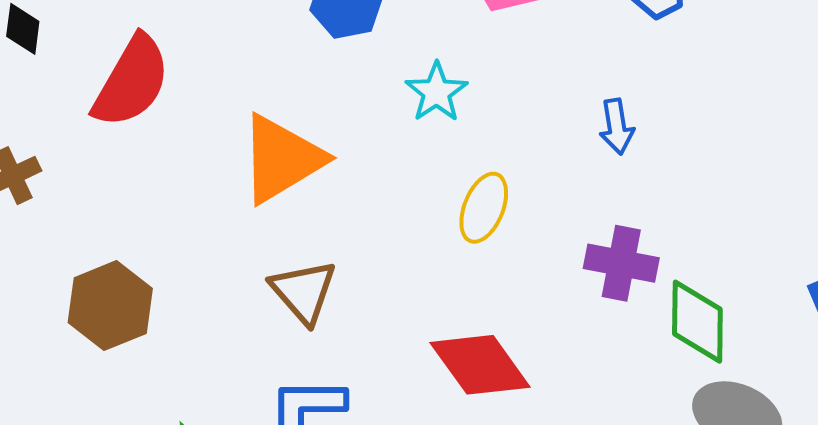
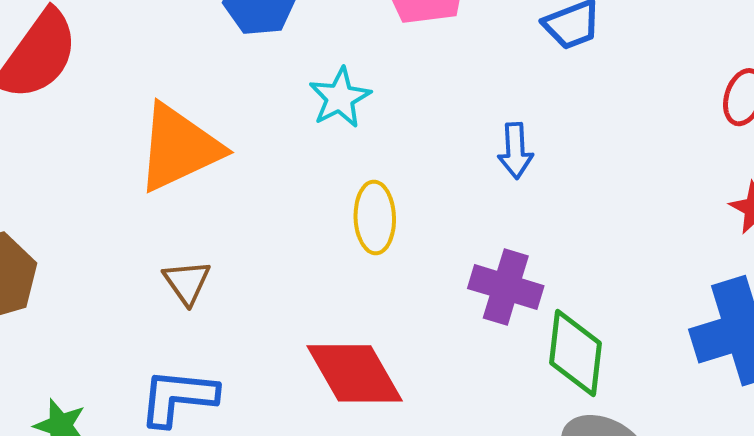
yellow ellipse: (484, 208) -> (375, 217), turned -30
brown triangle: (304, 292) -> (187, 282), size x0.7

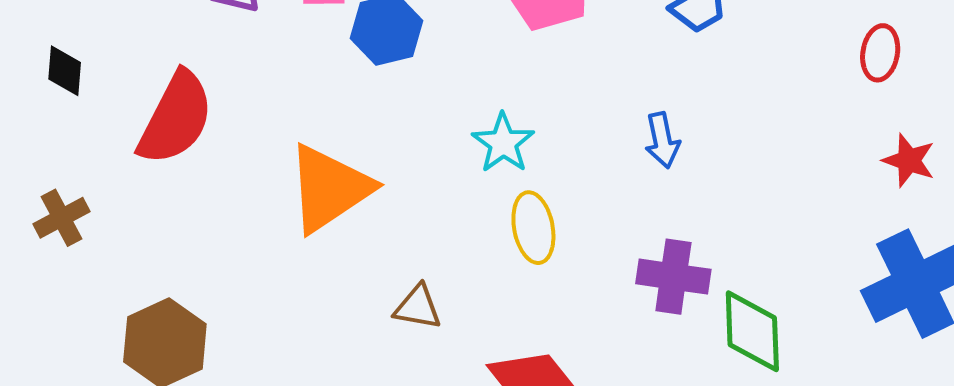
cyan star: (340, 98) -> (503, 143), moved
brown triangle: (187, 282) -> (418, 307), moved, turned -36

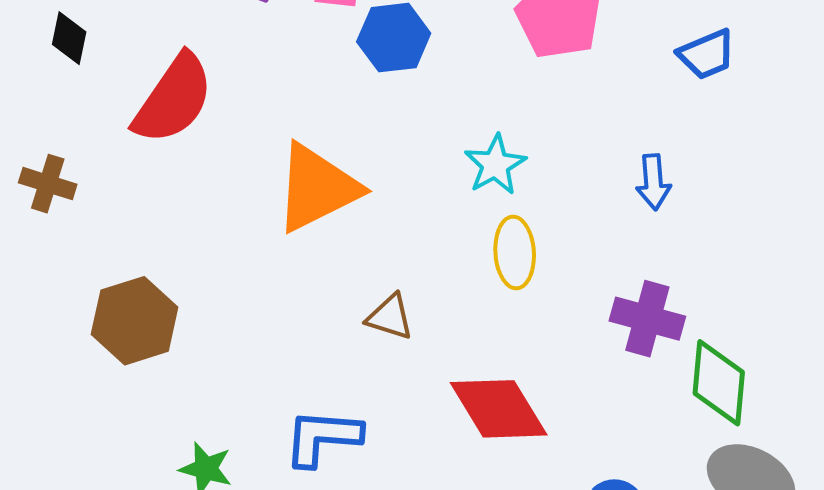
brown cross: (62, 218) -> (48, 184), turned 38

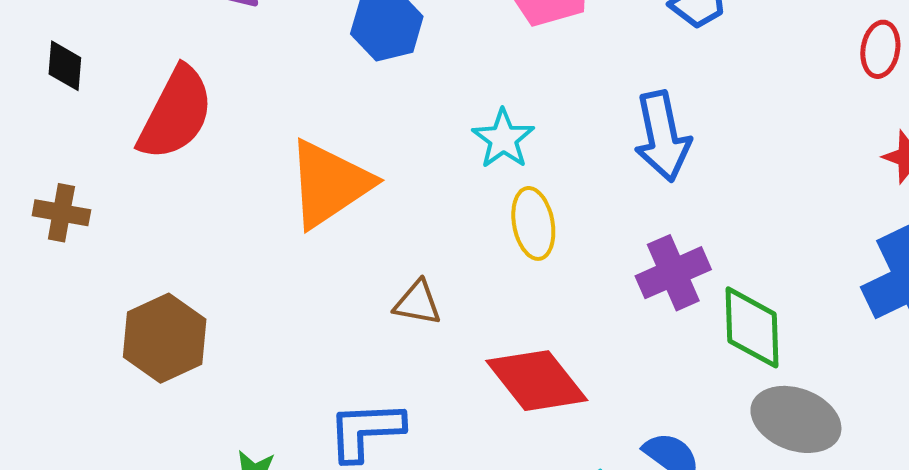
blue arrow: (653, 182) -> (662, 136), size x1.6
purple cross: (647, 319) -> (673, 273), turned -32

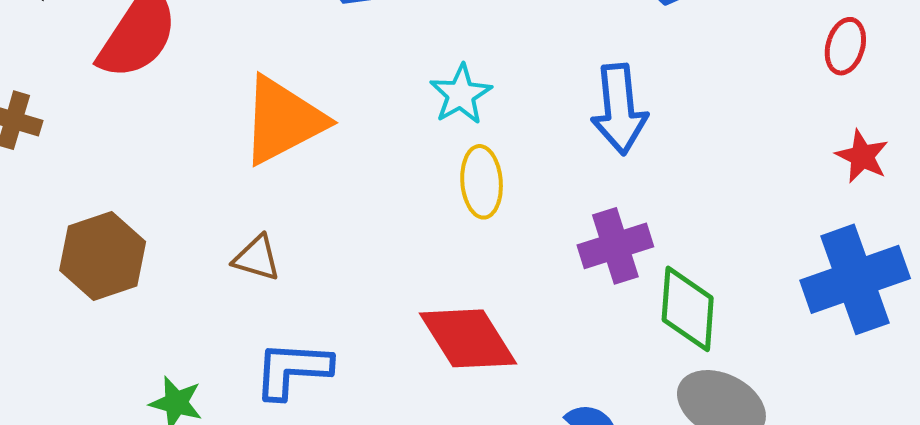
brown triangle: (417, 303) -> (257, 258), moved

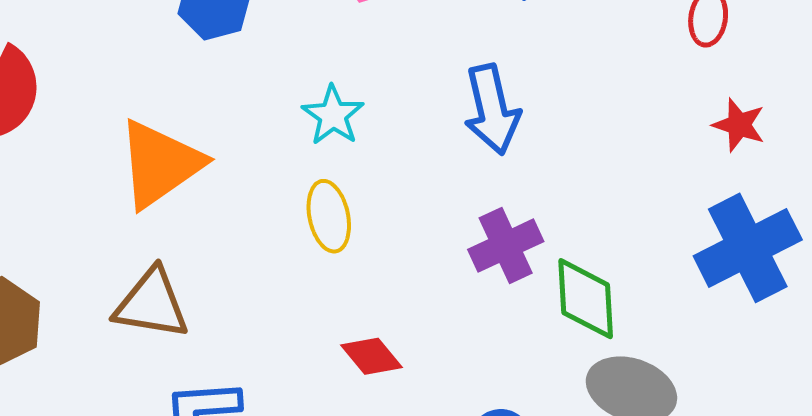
yellow ellipse: (482, 182) -> (329, 216), moved
brown triangle: (257, 258) -> (152, 304), size x1.6
red diamond: (468, 338) -> (372, 356), size x0.6

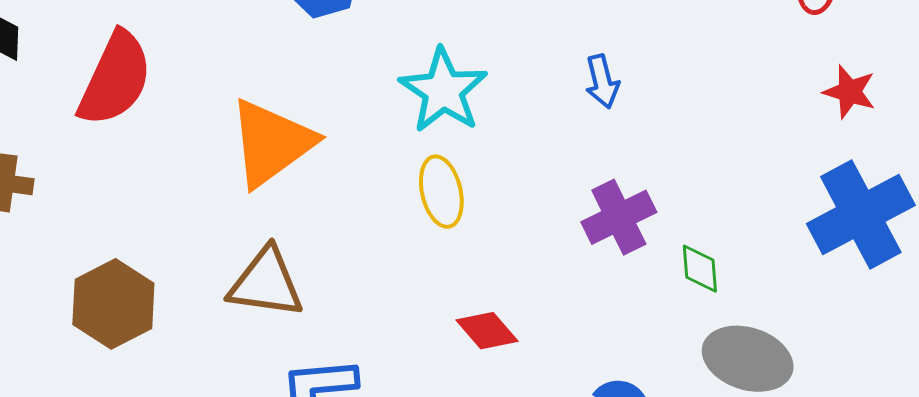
blue arrow: (492, 109) -> (602, 81), size x0.6
cyan star: (333, 115) -> (443, 91), size x1.4
green diamond: (586, 299) -> (700, 269), size x0.6

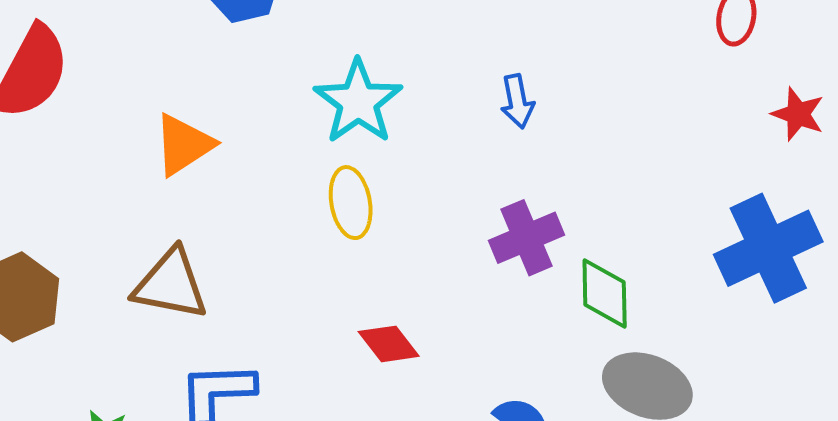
red star: (849, 92) -> (798, 114), moved
orange triangle: (271, 143) -> (184, 145), size x0.7
green diamond: (700, 269) -> (605, 293), size x1.4

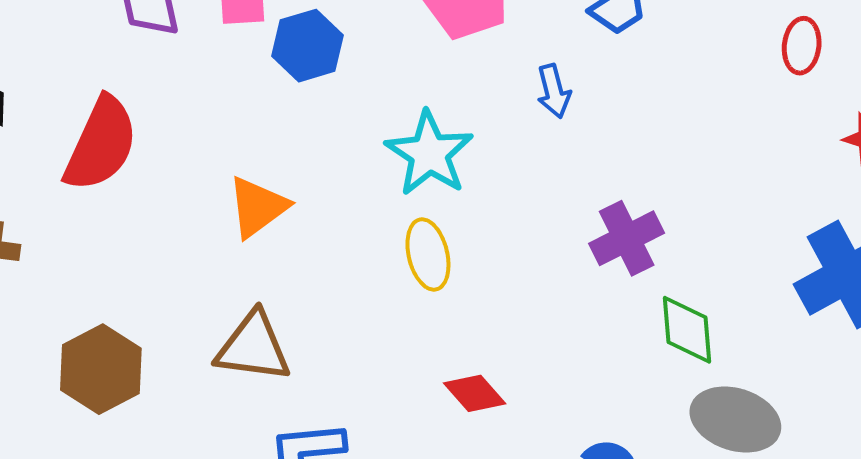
blue arrow: (517, 101) -> (554, 91), moved
purple cross: (526, 238) -> (627, 238), moved

